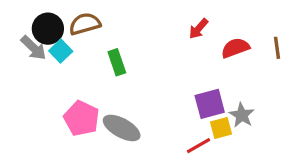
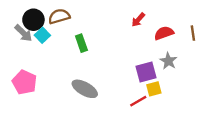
gray star: (242, 115) -> (168, 61), moved
pink pentagon: (82, 118) -> (25, 82), moved

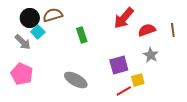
red arrow: (138, 20) -> (124, 18), size x1.6
gray arrow: (23, 33) -> (23, 42), moved
green rectangle: (81, 43) -> (82, 35), moved
purple square: (146, 72) -> (119, 65), moved

